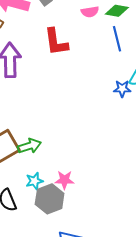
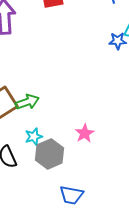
pink star: (64, 180) -> (85, 133), moved, turned -30

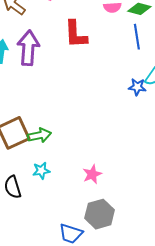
gray hexagon: (49, 154) -> (100, 214), moved

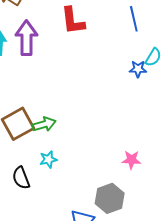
pink star: (92, 174) -> (131, 160), moved, turned 30

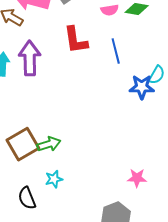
blue line: (134, 19) -> (116, 51), moved
blue star: (138, 69) -> (142, 87), size x1.4

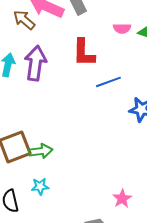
blue line: (116, 51) -> (108, 82), moved, turned 75
pink star: (137, 178) -> (122, 199), turned 30

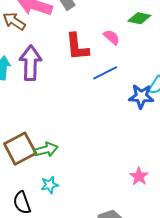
pink semicircle: (122, 28) -> (112, 37), moved, turned -132
pink star: (122, 199) -> (139, 176), moved

